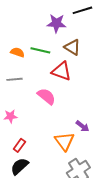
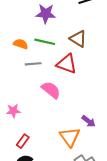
purple star: (56, 23) -> (46, 14), moved
gray line: (14, 79) -> (33, 64), moved

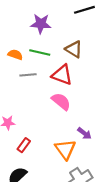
pink semicircle: (51, 90) -> (61, 101), moved
red rectangle: (23, 141) -> (24, 145), moved

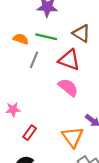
gray line: (28, 75) -> (34, 60), turned -63

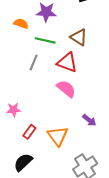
orange semicircle: (21, 39) -> (21, 24), moved
orange triangle: (73, 137) -> (58, 136), moved

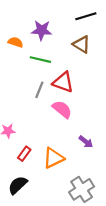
brown triangle: (79, 37) -> (82, 44), moved
gray line: (34, 62) -> (39, 90), moved
orange triangle: (58, 136) -> (53, 158), turned 40

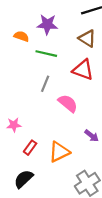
red triangle: (63, 82) -> (83, 70), moved

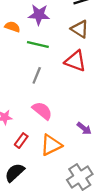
pink semicircle: (68, 103) -> (42, 111), moved

